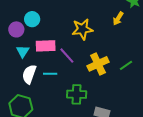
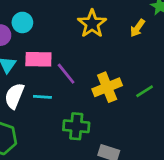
yellow star: (82, 29) -> (92, 24), moved, turned -30

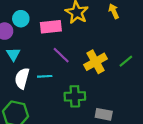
yellow arrow: (137, 28) -> (114, 11), turned 128
pink rectangle: (38, 59) -> (51, 27), moved

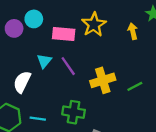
cyan triangle: (13, 54) -> (44, 61), moved
cyan line: (45, 76) -> (38, 119), moved

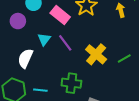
purple circle: (14, 28) -> (18, 21), moved
pink rectangle: (64, 34) -> (60, 15), turned 36
yellow cross: (103, 80) -> (96, 54), turned -30

